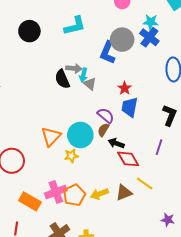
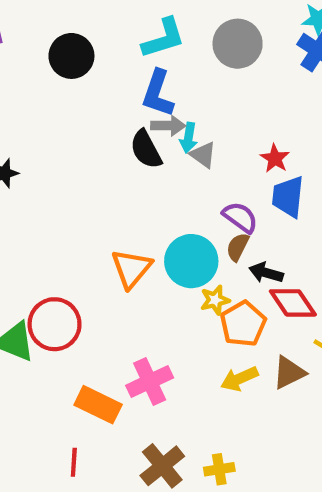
gray circle: (122, 40) -> (238, 44), moved
blue L-shape: (108, 52) -> (158, 93), moved
yellow star: (71, 156) -> (215, 300), moved
orange pentagon: (74, 195) -> (243, 324), moved

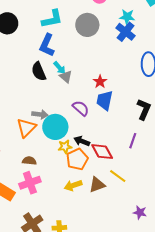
gray arrow: (168, 126) -> (40, 114), moved
cyan arrow: (188, 138) -> (60, 68), turned -56
brown semicircle: (238, 247) -> (29, 161), moved, turned 64
black arrow: (266, 273) -> (82, 141), moved

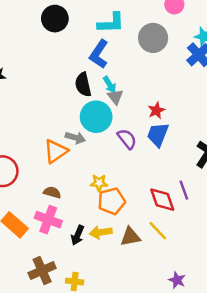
cyan circle: (55, 127) -> (96, 117), moved
black arrow: (82, 141) -> (78, 235), moved, turned -98
purple line: (133, 141) -> (184, 190), turned -49
red diamond: (102, 152) -> (162, 200), moved
pink cross: (30, 183) -> (48, 220), turned 30

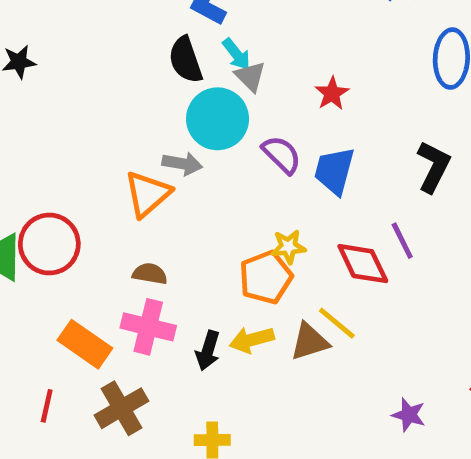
blue trapezoid: (158, 135) -> (334, 171), moved
yellow star: (99, 183) -> (288, 247), moved
yellow line: (158, 231) -> (337, 323), moved
brown cross: (42, 270) -> (121, 408), moved

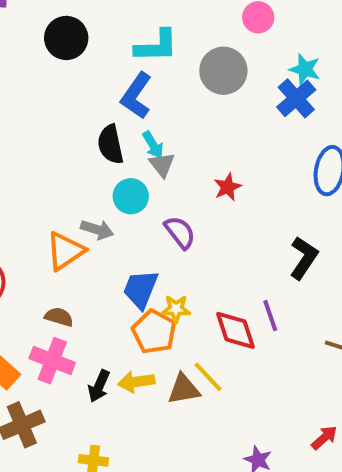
cyan circle: (218, 119) -> (131, 196), size x0.7
blue trapezoid: (334, 171) -> (141, 289), moved
orange pentagon: (266, 277) -> (154, 332), turned -30

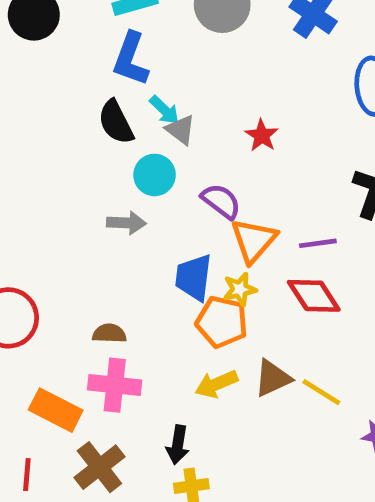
orange triangle: (65, 251) -> (254, 240), moved
purple line: (270, 316) -> (318, 243), moved, turned -64
yellow line: (208, 377) -> (321, 392), moved
black arrow: (99, 386) -> (178, 445), moved

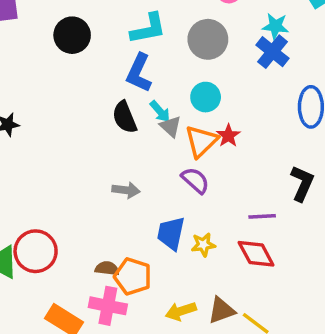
cyan circle: (155, 175) -> (206, 97), moved
orange triangle: (254, 240) -> (201, 141), moved
orange pentagon: (222, 322) -> (133, 276), moved

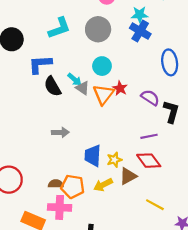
blue L-shape: (139, 73) -> (40, 64), moved, turned 70
purple semicircle: (195, 180) -> (150, 98), moved
brown triangle: (222, 310) -> (128, 176), moved
yellow arrow: (181, 311) -> (103, 185), moved

